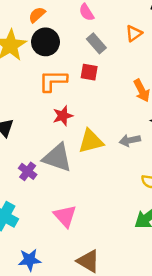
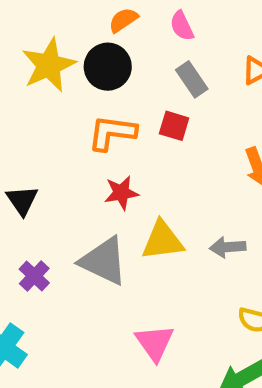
orange semicircle: (37, 15) -> (123, 20), moved
purple cross: (28, 171) -> (34, 276), moved
pink triangle: (65, 216) -> (155, 343), moved

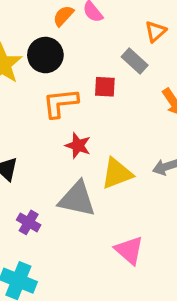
orange semicircle: (123, 20) -> (63, 16), moved
gray rectangle: (192, 79) -> (135, 61), moved
red star: (121, 193) -> (78, 146), turned -30

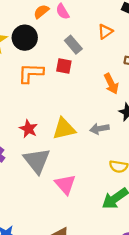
gray rectangle: (135, 61) -> (73, 45), moved
red star: (78, 146) -> (28, 129), moved
gray triangle: (77, 199) -> (37, 161), moved, turned 32

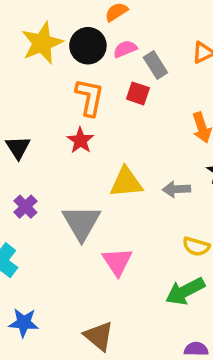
pink semicircle: (63, 12) -> (125, 49), moved, turned 91
orange L-shape: (31, 73) -> (90, 97), turned 92
red star: (28, 129) -> (80, 140), moved

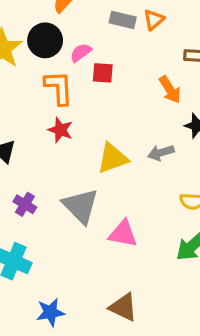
pink semicircle: (125, 49) -> (81, 53), moved
gray rectangle: (155, 65) -> (123, 20), moved, turned -30
pink triangle: (117, 262) -> (123, 234), turned -32

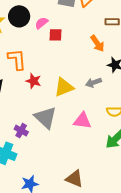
orange L-shape: (59, 88) -> (17, 59), moved
red star: (60, 130) -> (33, 81), moved
purple cross: (25, 204) -> (21, 131), moved
pink triangle: (123, 234) -> (82, 121), moved

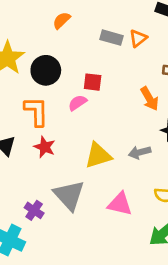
black circle: (19, 16) -> (46, 70), moved
pink semicircle: (41, 23) -> (77, 103), moved
red star: (33, 81) -> (45, 147), moved

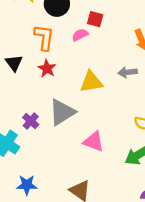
gray arrow: (140, 152) -> (128, 72), moved
gray triangle: (69, 195) -> (62, 112), turned 32
pink triangle: (120, 204) -> (94, 142), moved

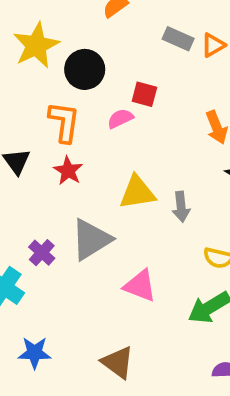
gray arrow: (128, 72) -> (181, 207), moved, turned -90

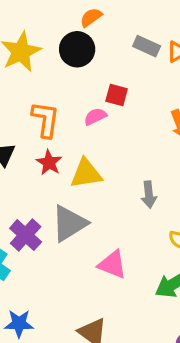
black circle: (85, 69) -> (77, 49), moved
yellow triangle: (137, 192) -> (86, 174), moved
purple cross: (42, 253) -> (26, 235), size x1.4

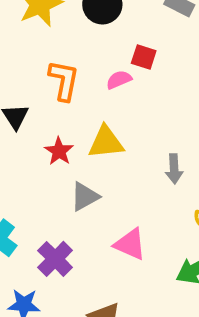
red star: (49, 163) -> (59, 151), moved
gray triangle: (69, 223) -> (85, 197), size x0.7
purple cross: (26, 235) -> (55, 259), moved

